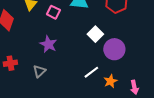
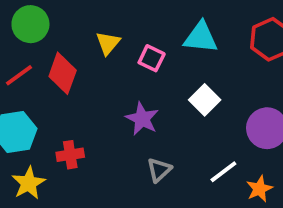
white square: (95, 34) -> (205, 100), moved
gray triangle: (39, 71) -> (159, 170), moved

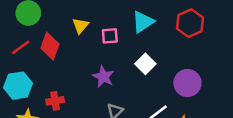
cyan triangle: (201, 37) -> (143, 22), turned -40
pink square: (152, 58) -> (110, 36), turned -30

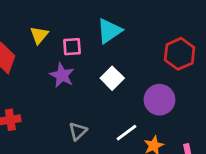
red hexagon: (190, 23) -> (180, 54), moved
purple star: (103, 77) -> (62, 75), moved

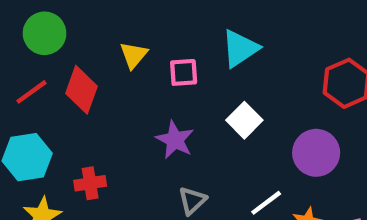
purple star: (62, 75) -> (175, 140), moved

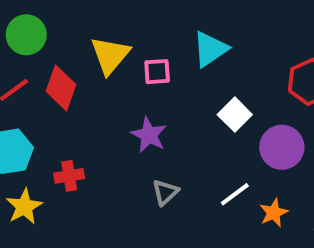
yellow triangle: (134, 55) -> (110, 55), size x1.5
white square: (244, 120) -> (235, 115), moved

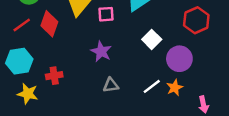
gray triangle: (165, 192) -> (111, 85), turned 35
yellow star: (24, 207) -> (28, 94), turned -30
orange star: (274, 213) -> (175, 88), moved

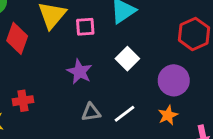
white square: (152, 39) -> (127, 59), moved
white line: (152, 86) -> (124, 114), moved

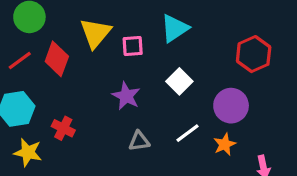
red cross: (23, 101) -> (63, 128), turned 36
white line: (124, 114) -> (187, 133), moved

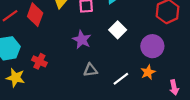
white line: (187, 133) -> (121, 79), moved

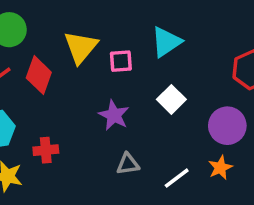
red cross: (39, 61) -> (46, 150), turned -32

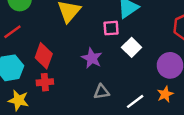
pink square: (121, 61) -> (111, 28), moved
red diamond: (39, 75) -> (44, 56), moved

